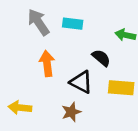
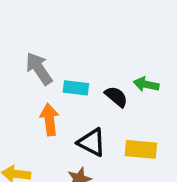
cyan rectangle: (73, 24) -> (76, 88), moved
black semicircle: (101, 58) -> (116, 97), moved

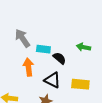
black semicircle: (116, 97) -> (59, 58), moved

